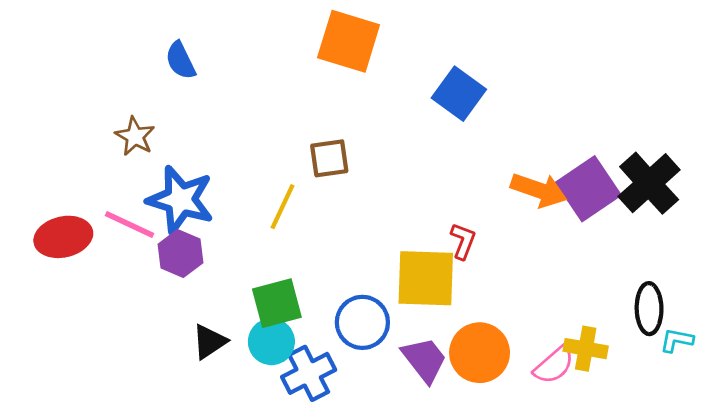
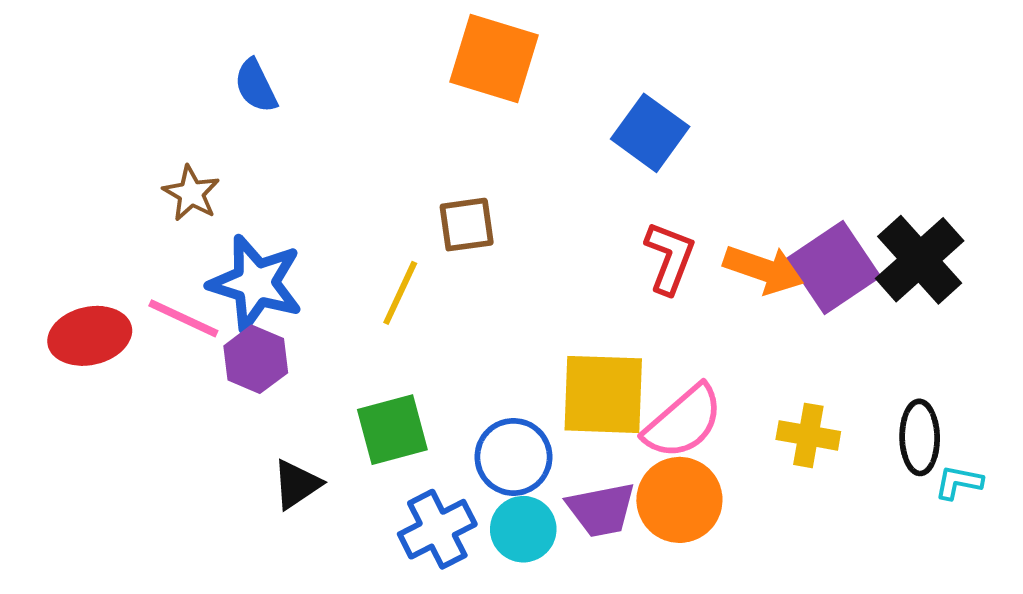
red L-shape: (463, 241) -> (670, 258), moved, size x1.4
cyan circle: (271, 342) -> (523, 529), moved
yellow cross: (586, 349) -> (808, 435), moved
purple trapezoid: (424, 360) -> (601, 510), turned 117
pink semicircle: (554, 365) -> (683, 422), moved, size x1.4

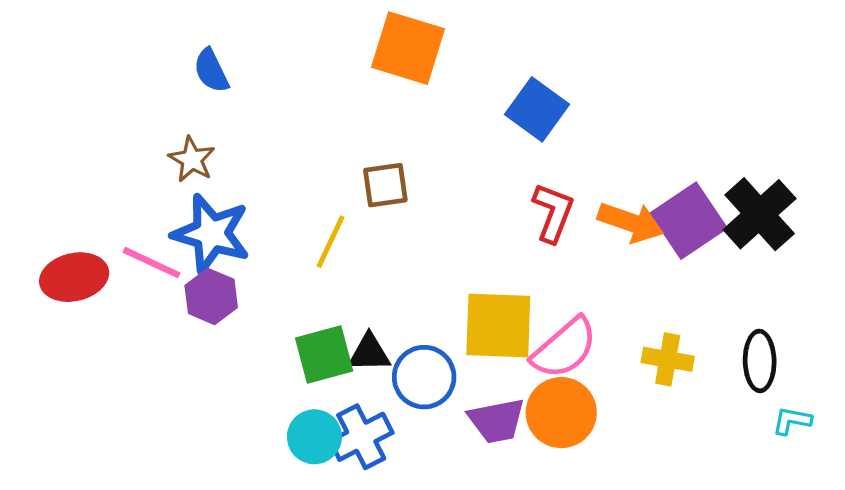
brown star: (191, 193) -> (192, 159), moved
cyan L-shape: (959, 482) -> (792, 421), moved
black triangle: (297, 484) -> (369, 353), moved, turned 33
cyan circle: (523, 529) -> (314, 437), moved

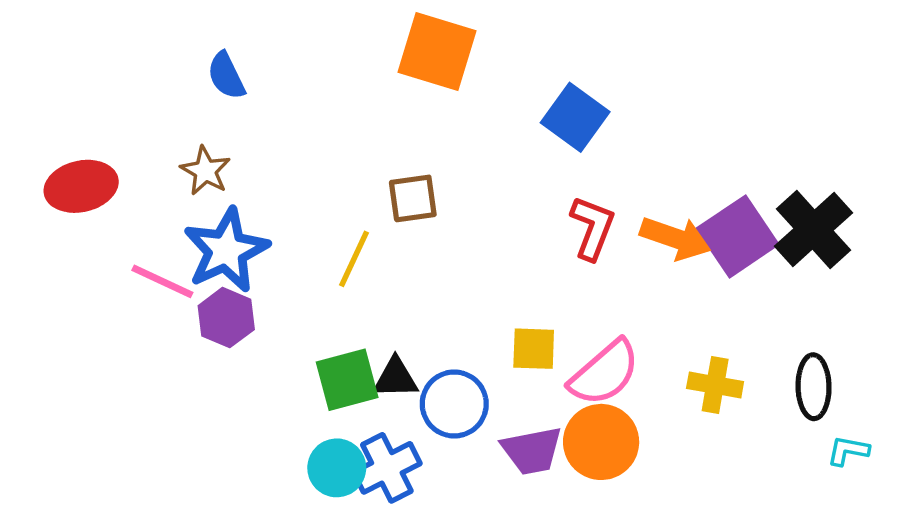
blue star: (211, 234) -> (226, 250), turned 30
red ellipse: (74, 277) -> (81, 186), moved
yellow square: (498, 325) -> (534, 349), size x0.6

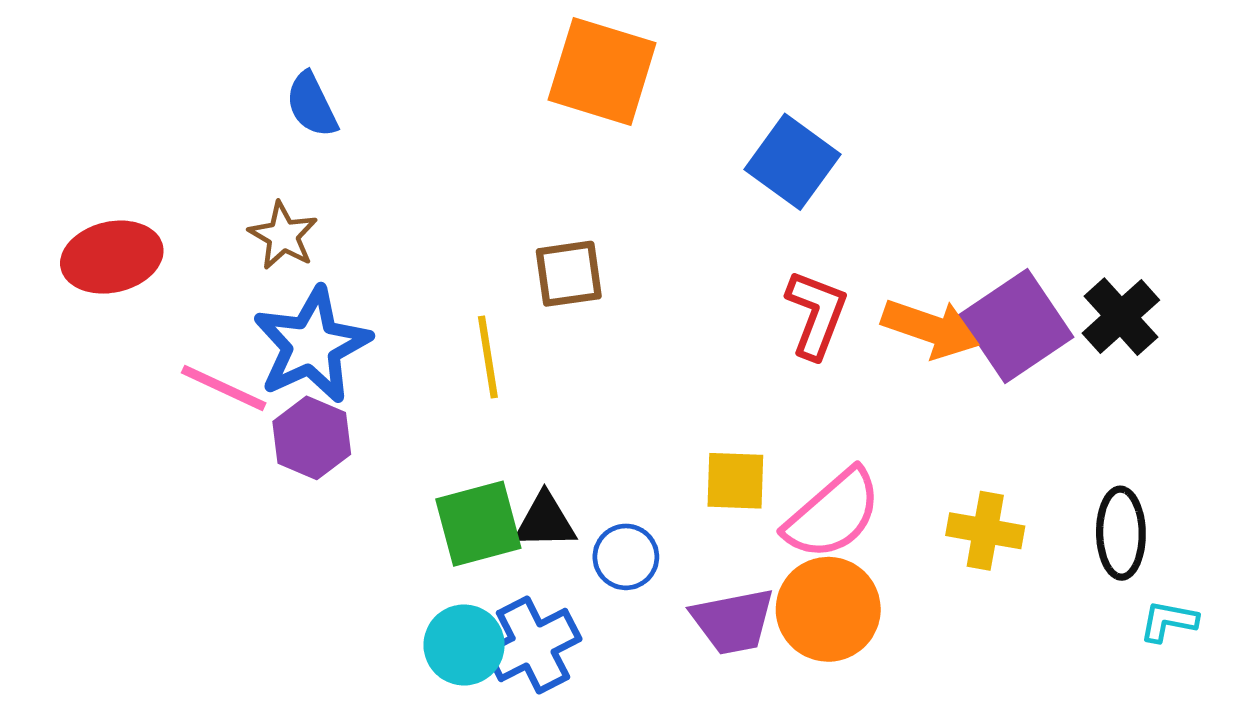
black cross: (814, 230) -> (1121, 317), size x0.7
yellow line: (354, 259) -> (488, 357), turned -34
blue circle: (454, 404) -> (626, 557), size x0.7

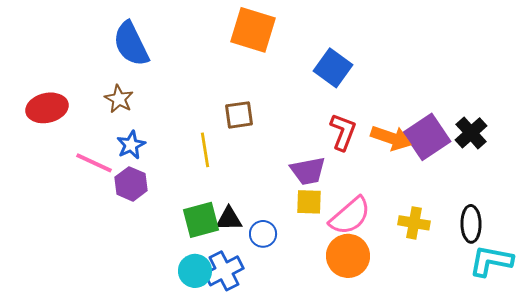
blue semicircle: (312, 105) -> (131, 44), size x1.6
blue star: (312, 345) -> (131, 145), size x0.6
purple trapezoid: (733, 621) -> (308, 171), moved
cyan L-shape: (1169, 621) -> (491, 261), size x1.8

